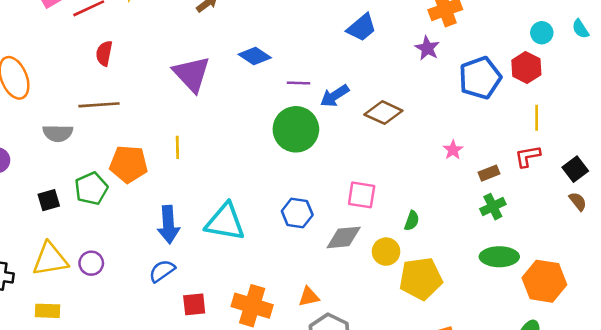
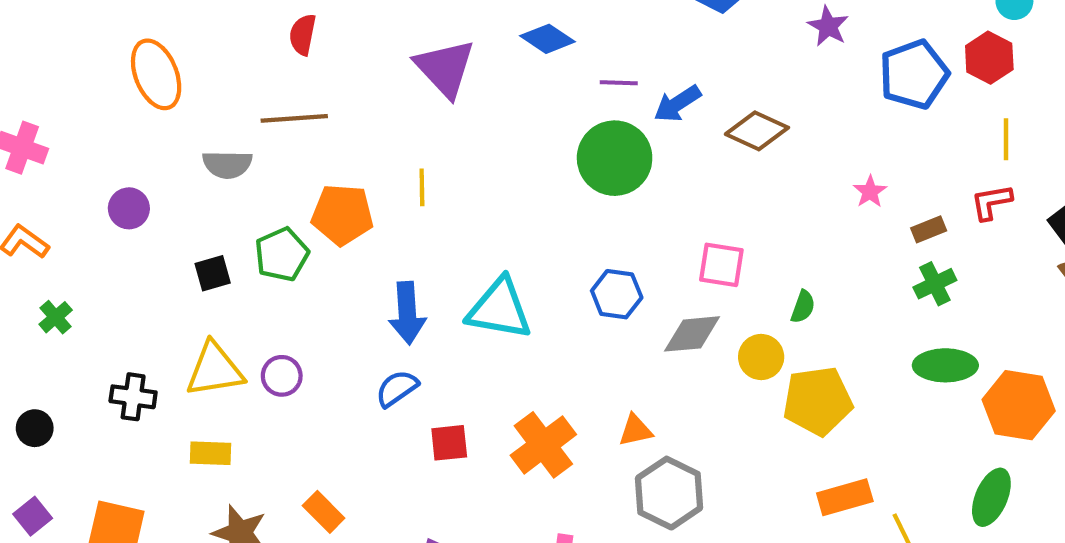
orange cross: (252, 306) -> (543, 445), turned 36

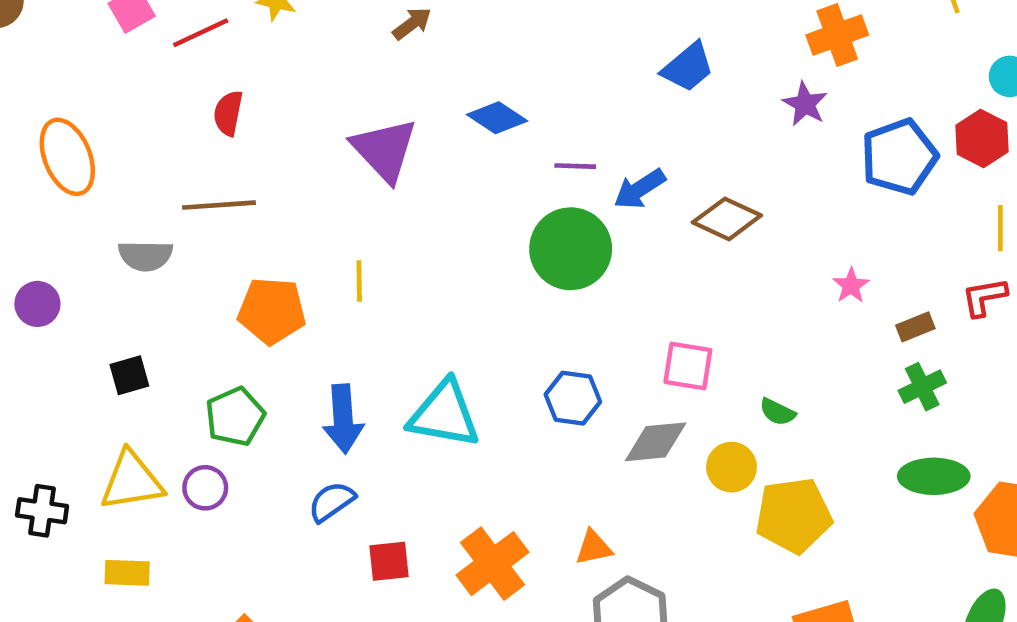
green pentagon: (282, 254) -> (235, 417), moved
green semicircle: (803, 307) -> (777, 412), turned 96

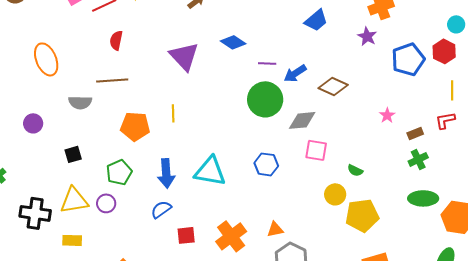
gray diamond: (656, 442) -> (302, 120), moved
black cross: (42, 511) -> (35, 213), size x1.4

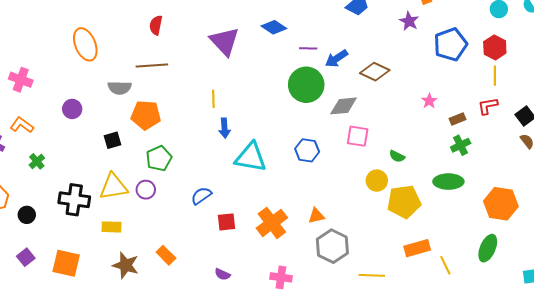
red hexagon: (444, 51) -> (495, 47), moved
orange pentagon: (135, 126) -> (146, 115), moved
blue arrow: (166, 173) -> (224, 128), moved, size x0.7
green ellipse: (423, 198) -> (448, 182), moved

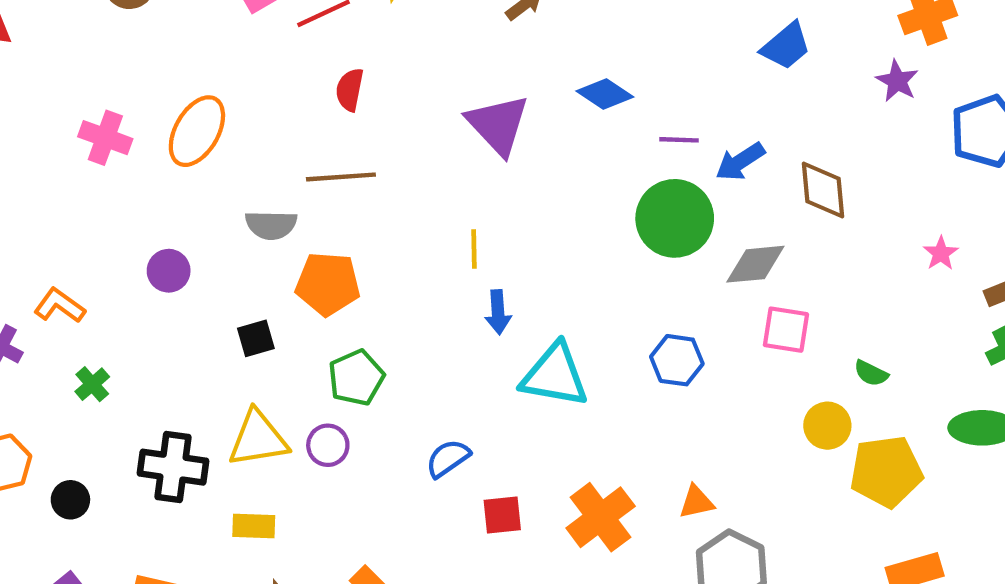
orange ellipse: (85, 44) -> (197, 131), turned 52
brown diamond: (375, 72) -> (823, 190), turned 60
pink cross: (21, 80) -> (105, 138), moved

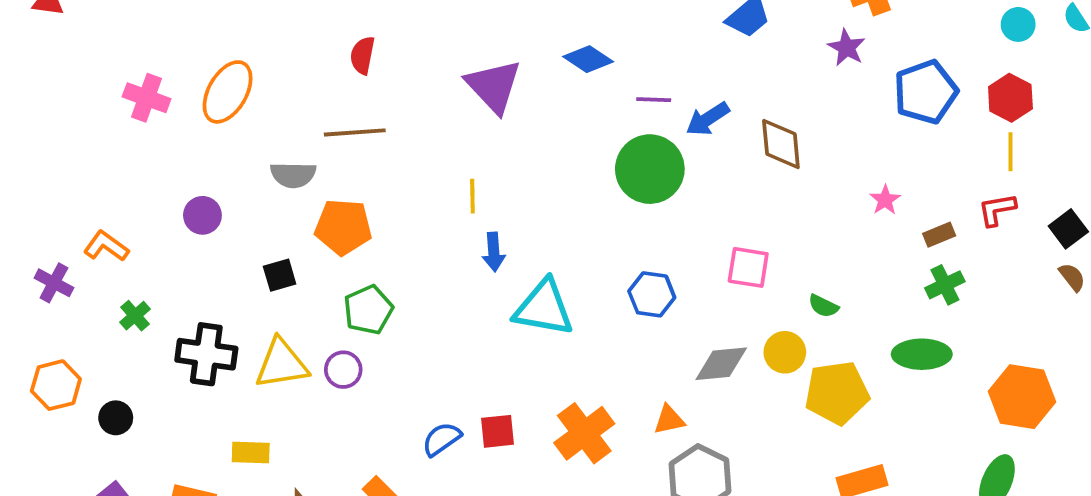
gray diamond: (755, 264) -> (721, 364), moved
blue semicircle: (448, 458) -> (442, 439), moved
black cross: (173, 467) -> (206, 354), moved
yellow rectangle: (254, 526) -> (251, 453), moved

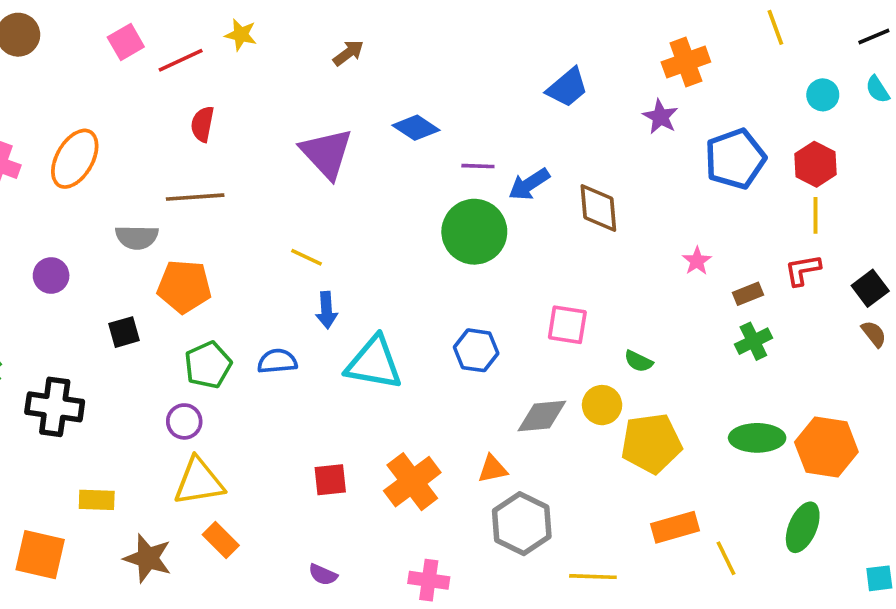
yellow line: (472, 196) -> (306, 257), turned -64
green ellipse: (922, 354) -> (757, 438), moved
yellow triangle: (282, 364) -> (199, 482), moved
blue semicircle: (442, 439) -> (277, 361), moved, turned 30

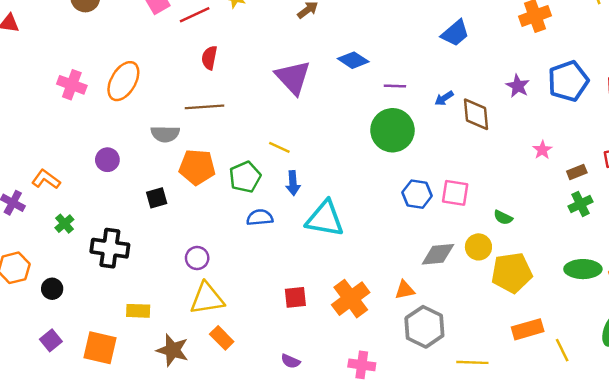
purple star: (660, 117) -> (518, 86), moved
blue arrow: (529, 184) -> (444, 98), moved, size x0.7
blue hexagon: (476, 350) -> (417, 194), moved
green pentagon: (208, 365) -> (245, 177), moved

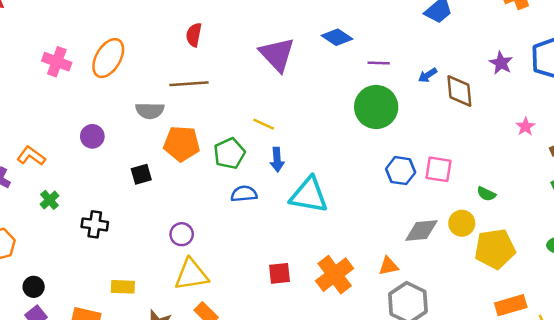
black cross: (110, 248) -> (95, 224), size x0.7
black circle: (52, 289) -> (34, 287), moved

